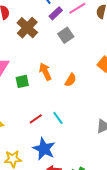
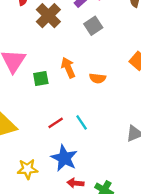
orange semicircle: (71, 80) -> (98, 78), turned 64

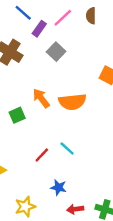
orange semicircle: (98, 78) -> (72, 102), size x1.6
blue star: (64, 158) -> (58, 187), size x0.6

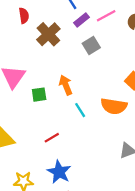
orange semicircle: (72, 102) -> (114, 106), moved
cyan line: (67, 149) -> (80, 110), moved
blue star: (58, 187) -> (59, 172), size x1.5

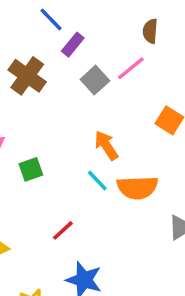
pink line: (106, 16) -> (131, 68), moved
orange arrow: (66, 85) -> (106, 145), moved
orange semicircle: (114, 106) -> (137, 188), moved

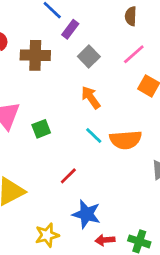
pink line: (131, 68) -> (134, 54), moved
brown cross: (27, 76) -> (35, 55), turned -32
orange arrow: (106, 145) -> (91, 97), moved

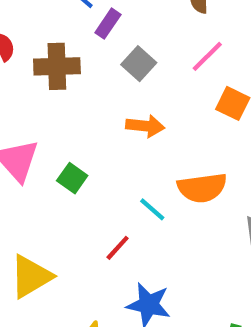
orange arrow: (91, 97) -> (145, 126), turned 135
green square: (41, 129) -> (72, 178), turned -30
cyan line: (94, 136) -> (152, 209), moved

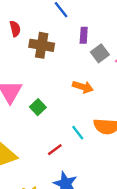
purple rectangle: (108, 24) -> (84, 35), moved, turned -42
gray square: (139, 64) -> (100, 53), moved

